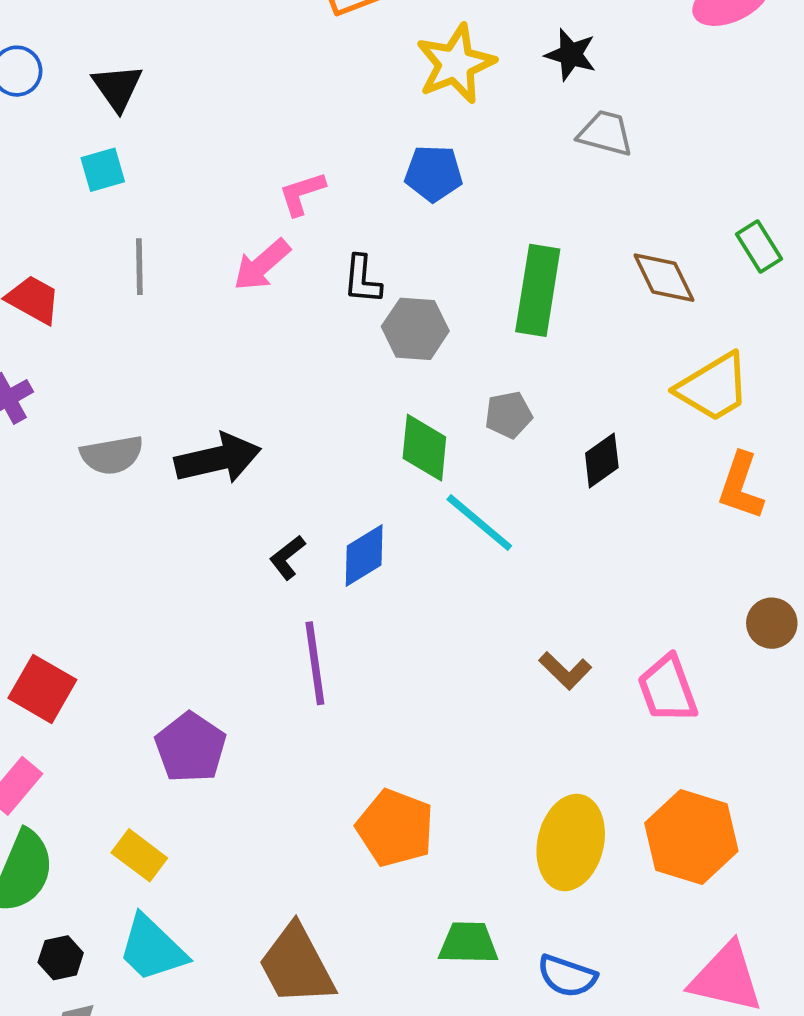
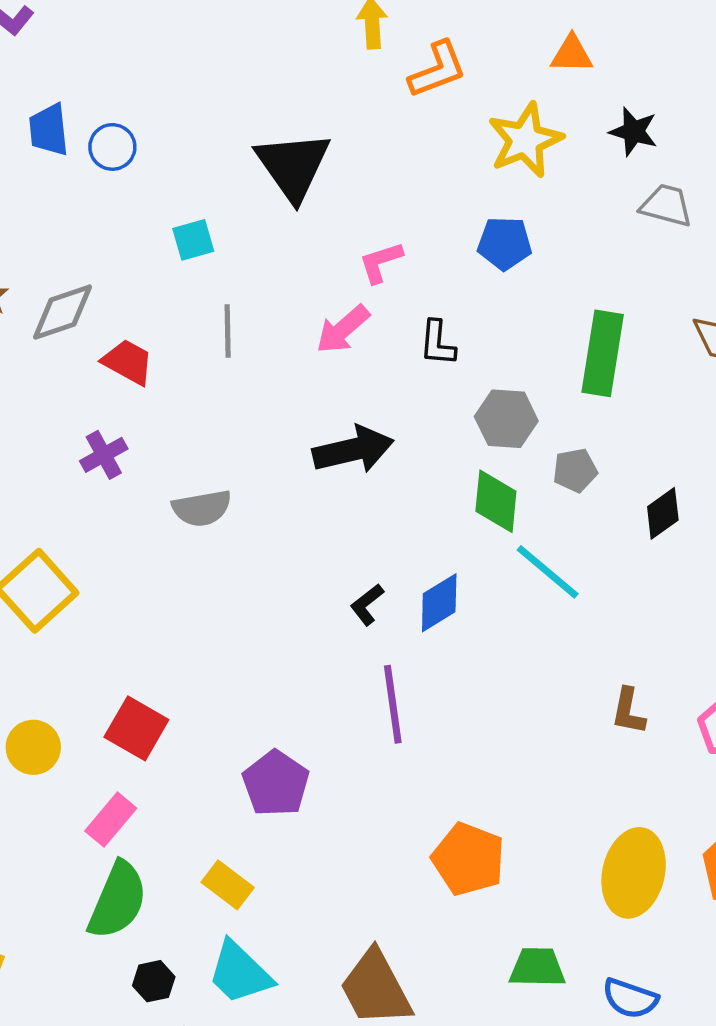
black triangle: (117, 88) -> (293, 166), moved, size x1.6
gray hexagon: (415, 329) -> (506, 419), moved
black arrow: (218, 459) -> (353, 450), moved
brown L-shape: (565, 671) -> (628, 711), turned 57

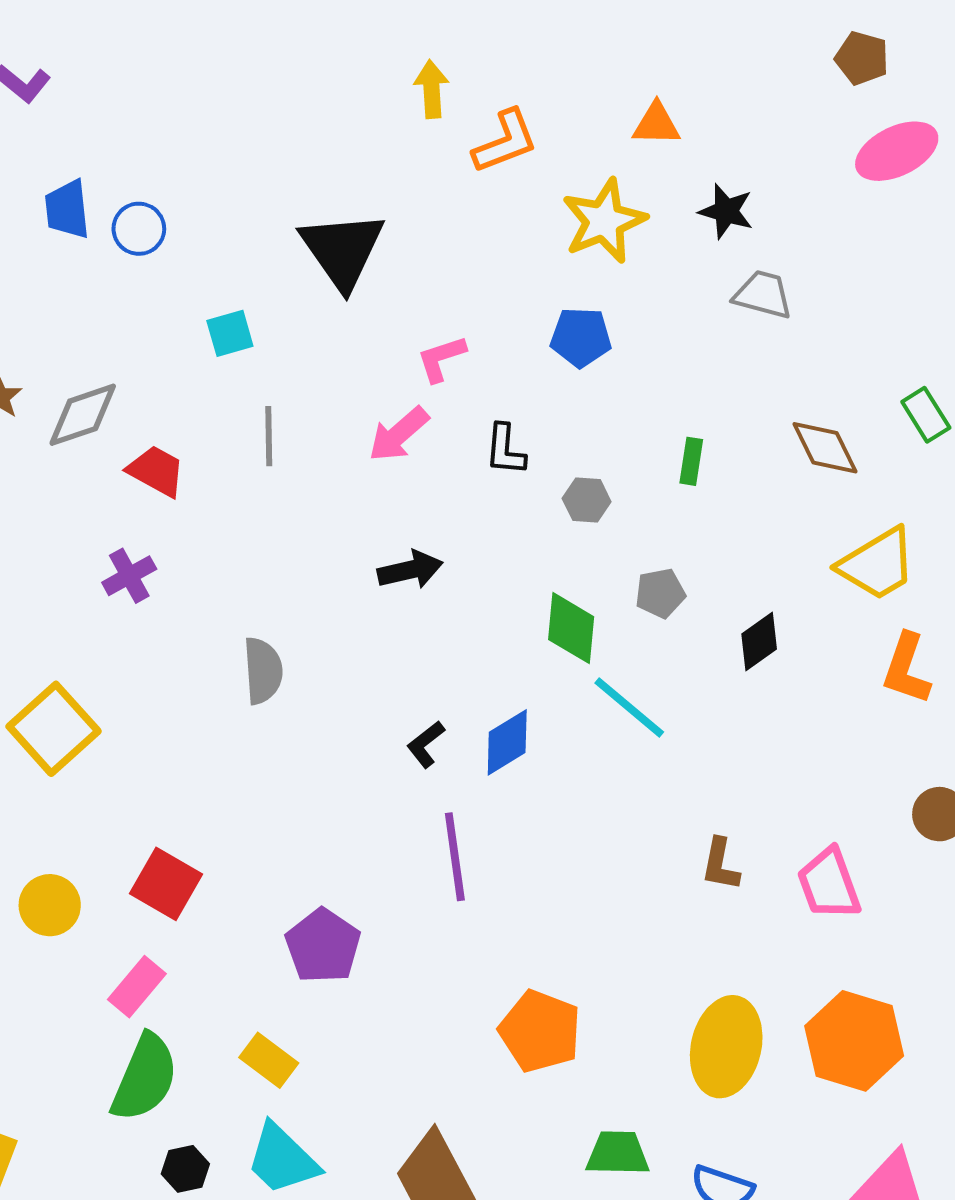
green rectangle: (603, 353) -> (691, 461), size x0.5
gray hexagon: (506, 419) -> (587, 500), moved, size x0.7
black arrow: (353, 450) -> (410, 570), size x0.7
gray semicircle: (202, 508) -> (263, 671), moved, turned -84

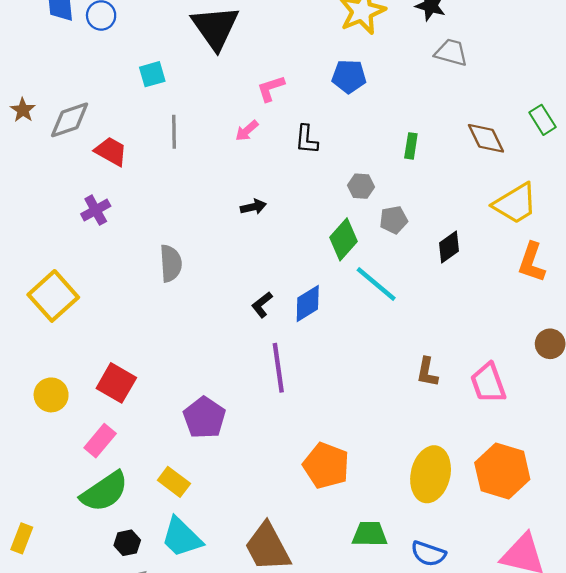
pink arrow: (399, 434) -> (247, 131), size x0.7
gray hexagon: (587, 500) -> (361, 186), moved
black arrow: (410, 570) -> (253, 207), size x0.7
green diamond: (571, 628) -> (344, 239), turned 36
green semicircle: (145, 1078) -> (104, 492), turned 33

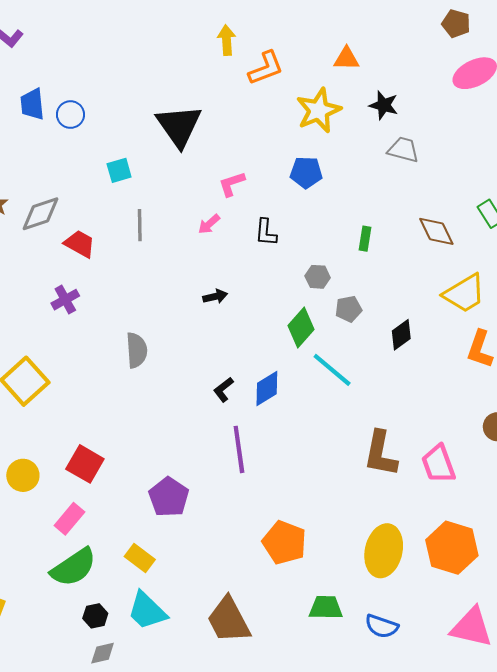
brown L-shape: (427, 372) -> (381, 454), size x1.6

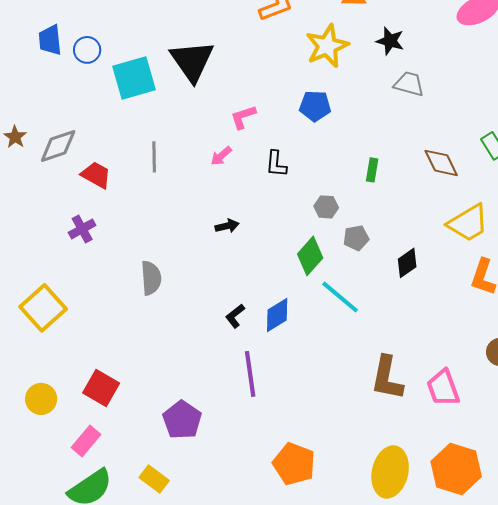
cyan square: (119, 170) -> (134, 78), moved, size x1.8

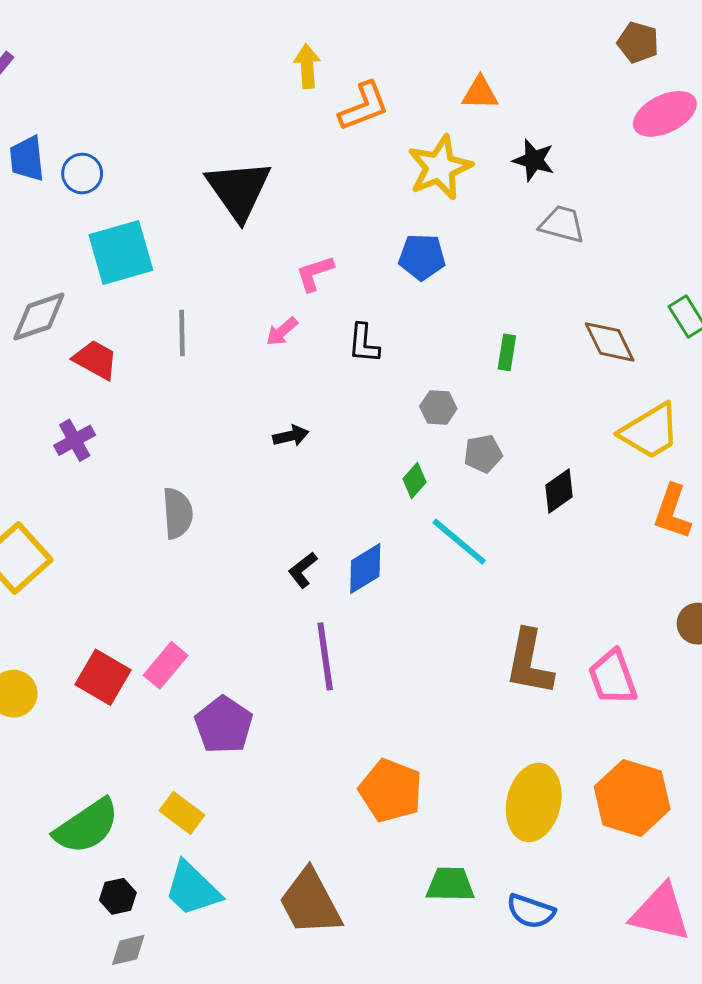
cyan square: (134, 78) -> (121, 252), moved
green diamond: (310, 256) -> (414, 481), size x0.6
pink rectangle: (86, 441) -> (166, 665), moved

